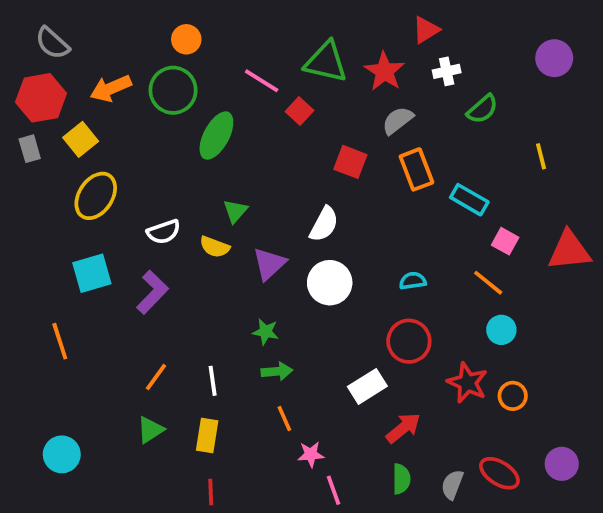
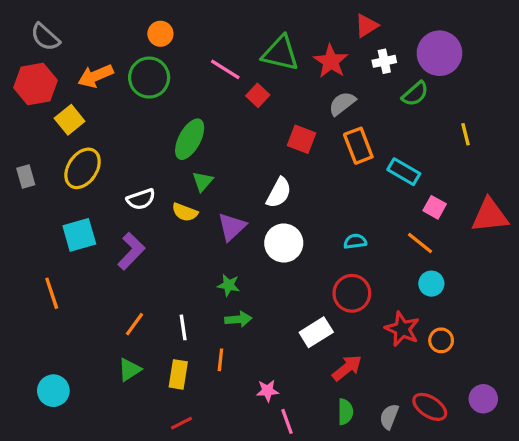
purple circle: (554, 58) -> (439, 53), moved, size x1.4
green ellipse: (216, 136) -> (190, 139), moved
gray rectangle: (30, 149) -> (26, 177), moved
orange line: (284, 419) -> (220, 360), moved, turned 30
red line: (211, 492) -> (182, 423), turned 65

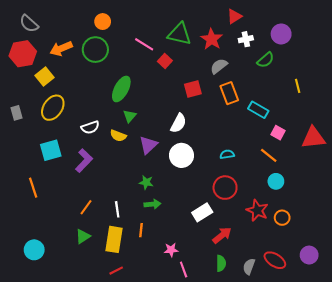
purple circle: (439, 53) -> (281, 34), size x0.7
red square: (302, 139) -> (193, 89), turned -36
yellow rectangle: (178, 374) -> (114, 239), size x1.4

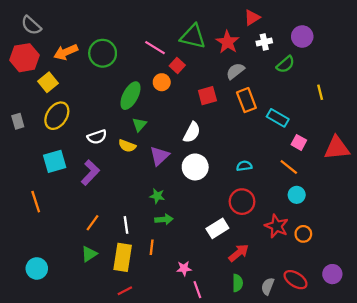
orange circle: (103, 22) -> (162, 82), moved

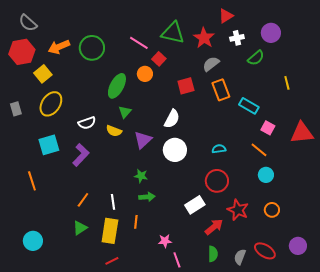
red star: (277, 226) -> (238, 210), moved

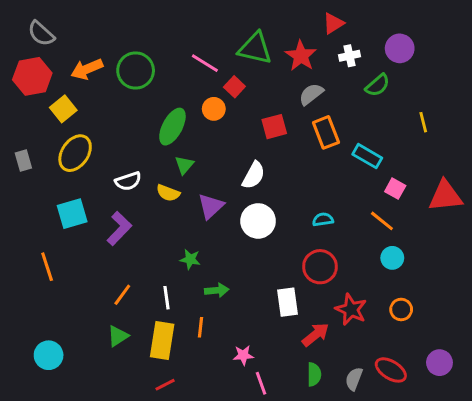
green star: (141, 176) -> (190, 259), moved
white rectangle: (195, 205) -> (288, 302), turned -66

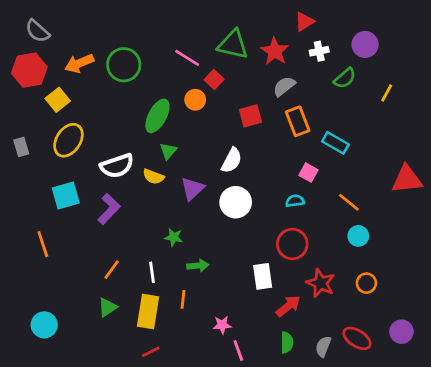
yellow line: (423, 122) -> (387, 93), moved, turned 42
white semicircle: (128, 181) -> (117, 166), size x1.4
pink square: (395, 189) -> (308, 173), moved

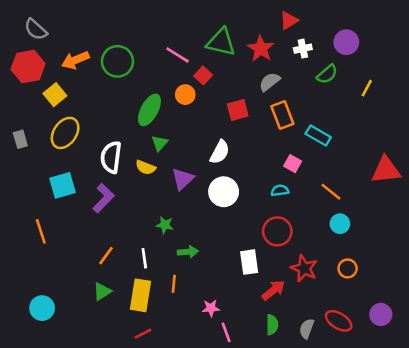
white semicircle: (117, 166) -> (111, 157), turned 116

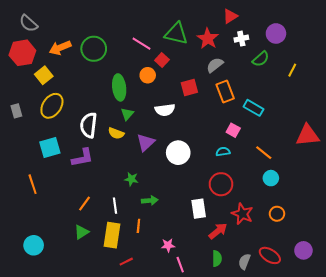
green ellipse: (149, 110) -> (119, 87), turned -35
white semicircle: (220, 152) -> (165, 110), moved, turned 54
purple L-shape: (103, 198) -> (82, 158), turned 35
red line: (143, 334) -> (126, 262), moved

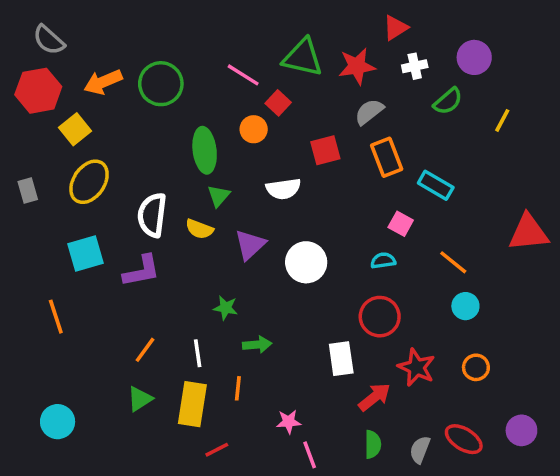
red star: (208, 39) -> (357, 66), turned 30

